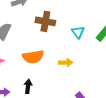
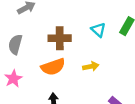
brown cross: (45, 21) -> (60, 38), moved

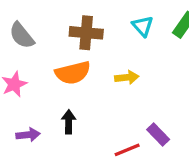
gray semicircle: (15, 44) -> (22, 35), turned -60

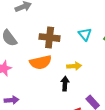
black arrow: (69, 122) -> (65, 84), moved

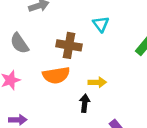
cyan triangle: (85, 34) -> (101, 24), moved

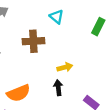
orange semicircle: (56, 75) -> (18, 93), moved

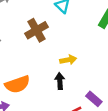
brown cross: (33, 41) -> (36, 30), turned -30

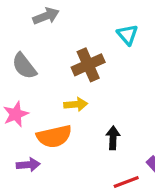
yellow arrow: (68, 60) -> (76, 104), moved

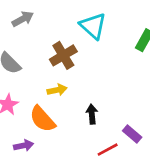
cyan triangle: (127, 35) -> (93, 26), size x1.5
orange semicircle: (54, 136) -> (42, 119), turned 68

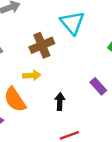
purple rectangle: (132, 134) -> (98, 86), moved

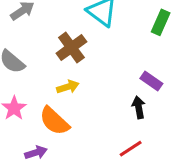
black arrow: (60, 102) -> (139, 107), moved

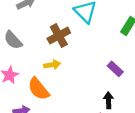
black arrow: (139, 107) -> (108, 100), moved

